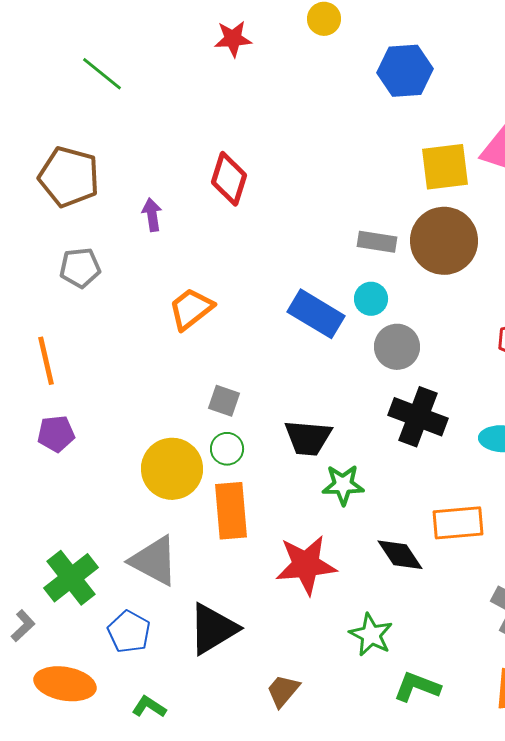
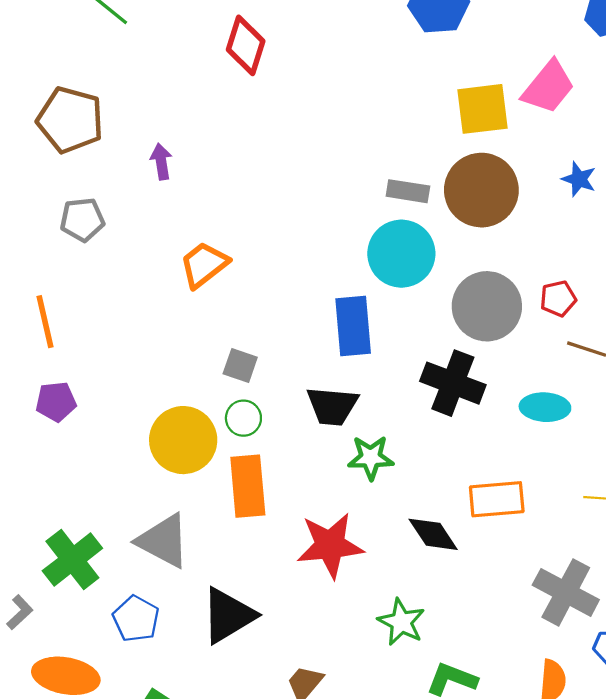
red diamond: (229, 179) -> (246, 45), moved
cyan circle: (371, 299) -> (401, 254), size x1.8
blue rectangle: (316, 314) -> (353, 326), moved, turned 54
gray circle: (397, 347) -> (487, 306), moved, size x1.4

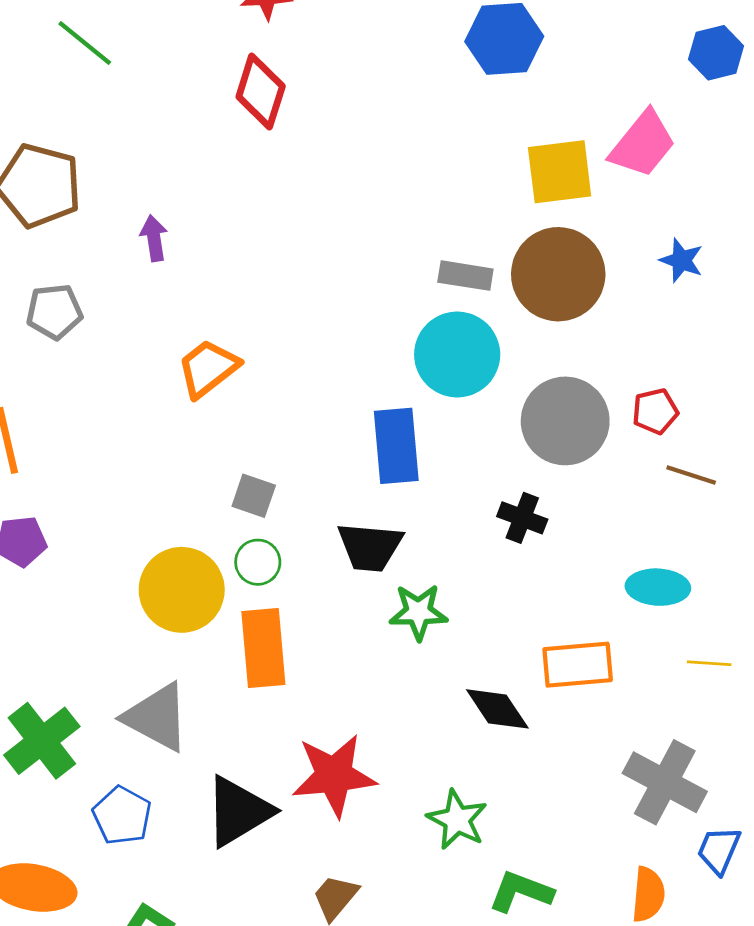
black cross: (453, 383) -> (522, 518), size x0.6
cyan ellipse: (545, 407) -> (658, 587), moved
red star: (330, 545) -> (334, 775), moved

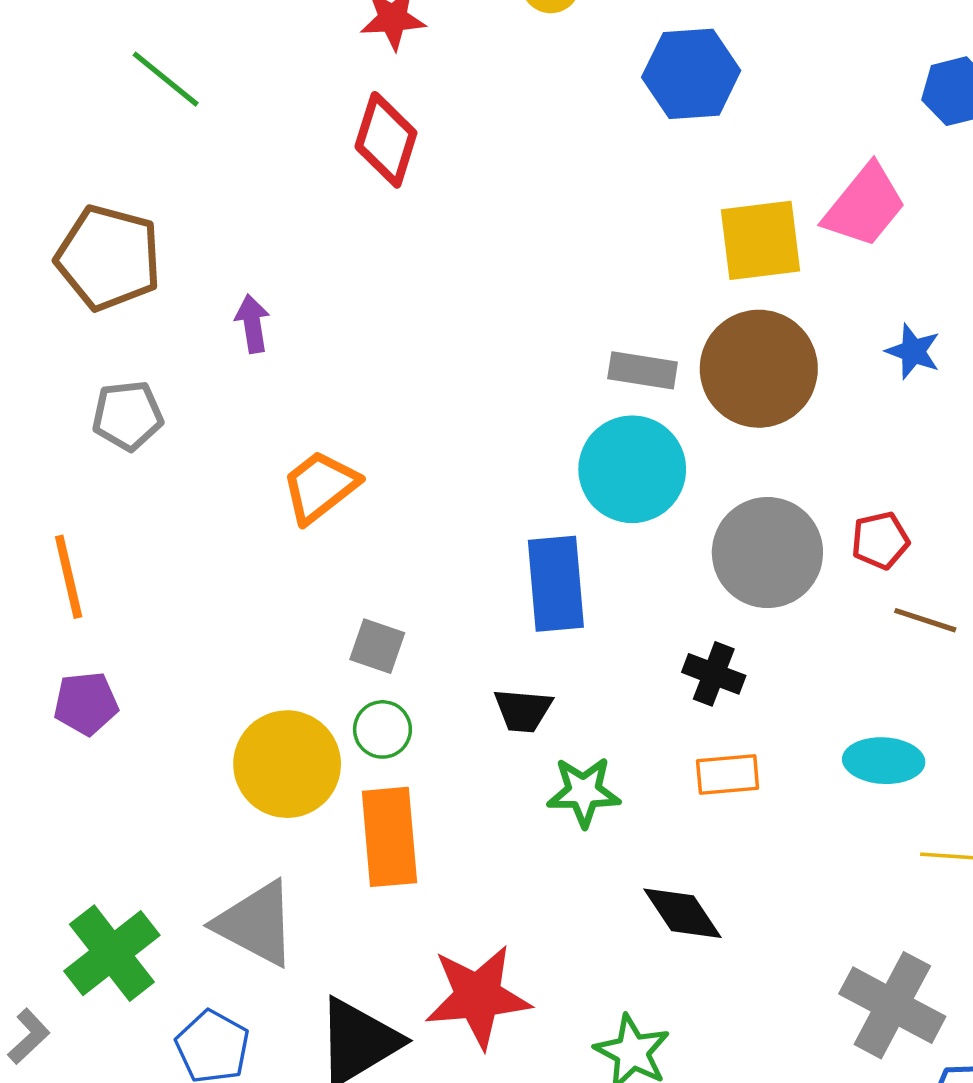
black trapezoid: (370, 547) -> (523, 710), size x0.7
orange rectangle: (578, 665) -> (728, 775), moved, size x0.7

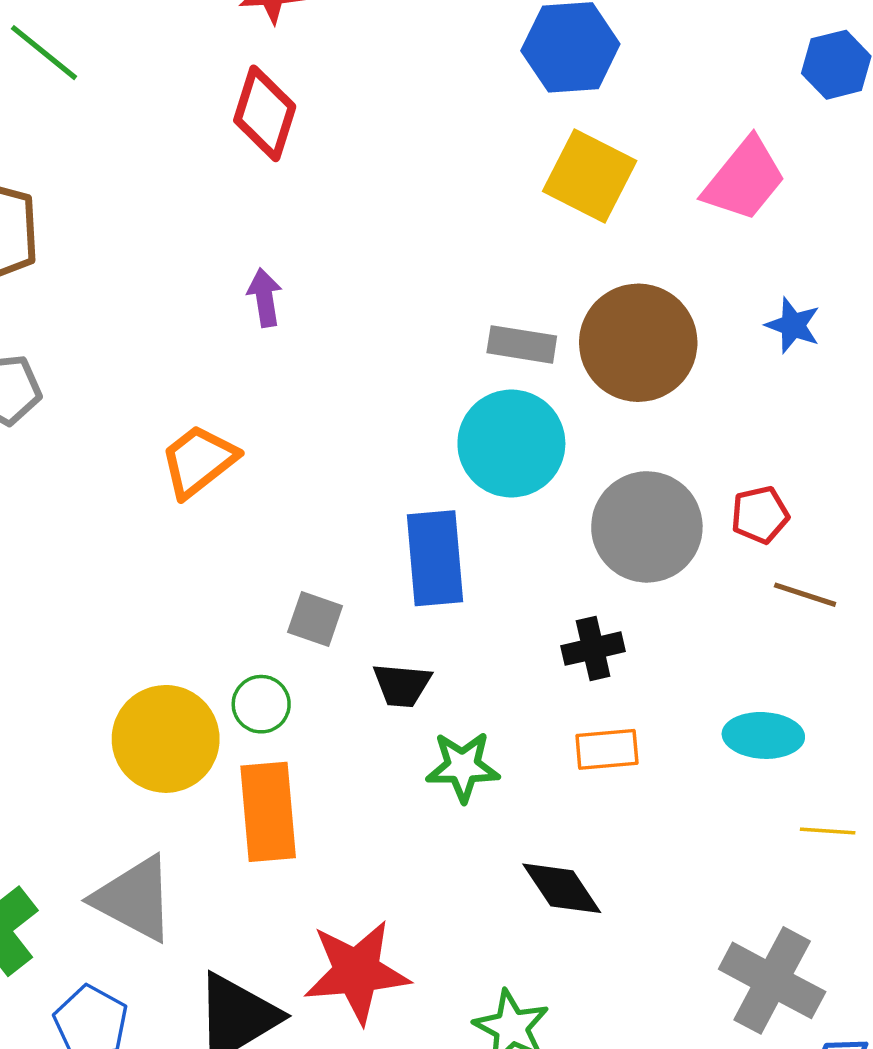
yellow square: (761, 240) -> (590, 176), moved, turned 34
purple arrow: (252, 324) -> (265, 298), moved
gray square: (377, 646) -> (315, 619), moved
black cross: (714, 674) -> (593, 649), turned -34

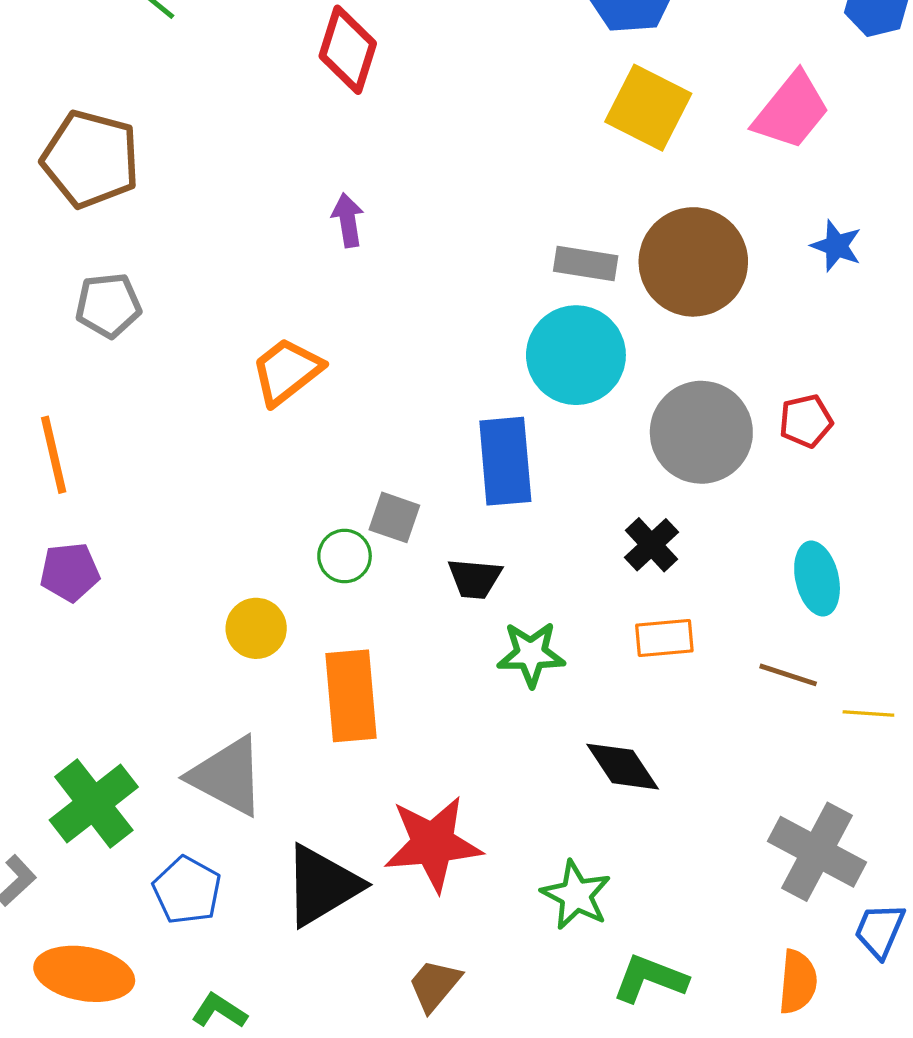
brown line: (805, 595) -> (788, 675), moved
black cross: (593, 649) -> (652, 545), turned -30
green circle: (261, 704) -> (345, 556), moved
cyan ellipse: (763, 735) -> (817, 579), moved, turned 74
yellow circle: (166, 739) -> (256, 628), size x0.6

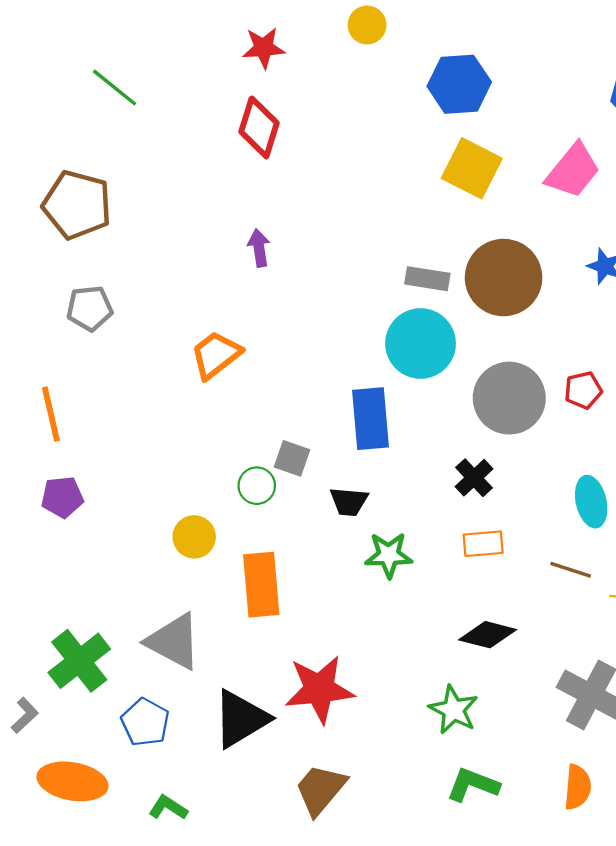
black diamond: (623, 767) -> (488, 635), moved, turned -42
green star: (576, 895) -> (454, 710), moved
brown trapezoid: (435, 985) -> (320, 789), size x1.4

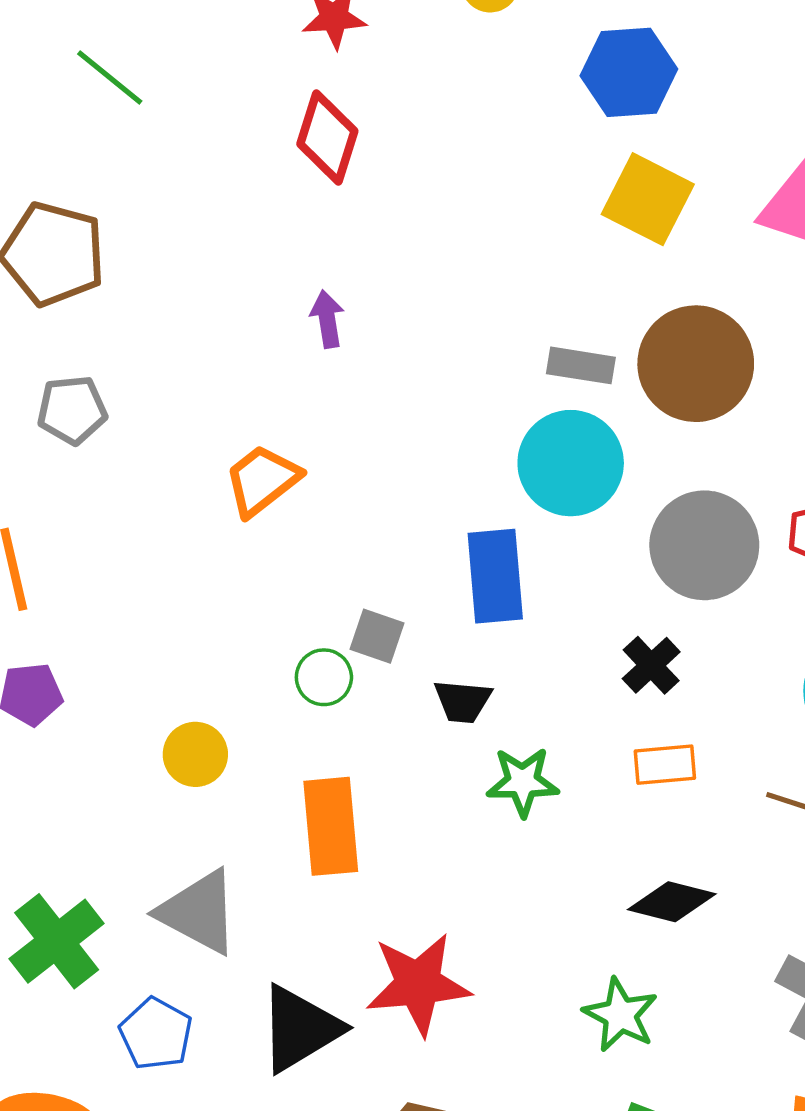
yellow circle: (194, 537) -> (195, 754), moved

